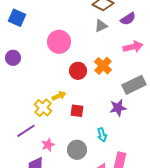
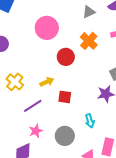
orange cross: (103, 66) -> (89, 41), moved
yellow cross: (43, 108) -> (15, 82), moved
purple line: (26, 131) -> (33, 106), moved

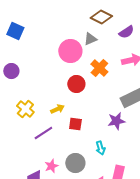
gray triangle: (89, 12) -> (90, 39), moved
pink circle: (47, 28) -> (70, 51), moved
pink star: (36, 131) -> (51, 166), moved

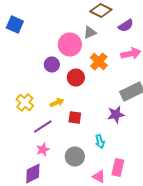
purple circle: (11, 71) -> (52, 65), moved
pink star: (51, 166) -> (43, 150), moved

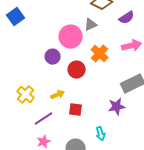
blue square: (15, 25) -> (16, 17), turned 30

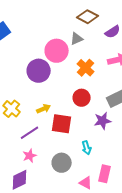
purple circle: (53, 57) -> (39, 71), size x1.5
red circle: (77, 70) -> (82, 98), moved
red square: (76, 110) -> (62, 124), size x1.5

